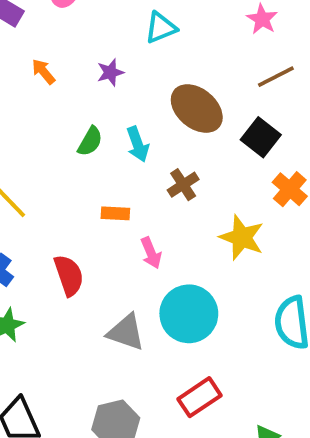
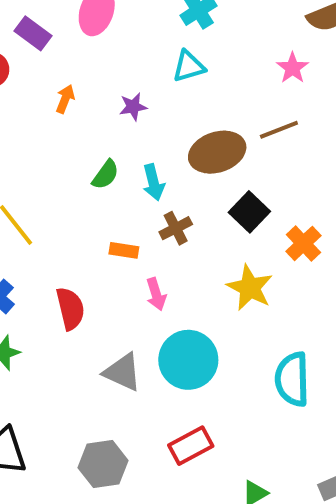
orange arrow: (43, 72) -> (65, 99), turned 56
brown line: (276, 77) -> (279, 130), moved
brown ellipse: (197, 109) -> (217, 152), turned -64
black square: (261, 137) -> (249, 212), moved
brown cross: (183, 185) -> (176, 228), moved

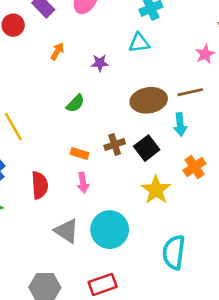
cyan arrow: (153, 182) -> (180, 125), moved
black square: (249, 212) -> (147, 148), moved
pink arrow: (156, 294) -> (83, 183), moved

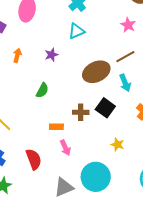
brown cross: (115, 145) -> (81, 112), turned 35
yellow star: (156, 190) -> (117, 145), moved, size x0.6
gray triangle: (67, 231) -> (64, 187), turned -40

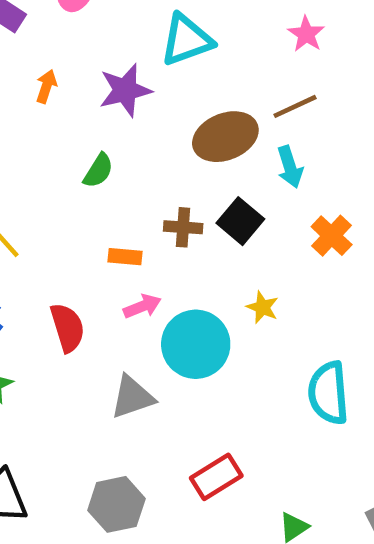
cyan triangle: (76, 31) -> (186, 40), size x1.4
purple star: (51, 55) -> (125, 90), size x1.6
pink arrow: (65, 148) -> (142, 306), turned -91
cyan circle: (96, 177) -> (196, 344), moved

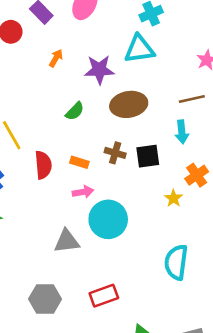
brown ellipse: (225, 137) -> (129, 104), moved
black square: (240, 221) -> (148, 156), turned 30
yellow star: (262, 307) -> (173, 198), moved
red semicircle: (67, 328) -> (43, 165), moved

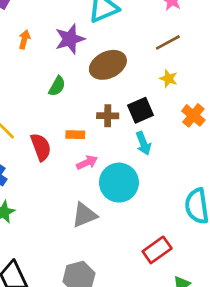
cyan arrow: (182, 132) -> (143, 143), moved
yellow star: (173, 198) -> (169, 79), moved
red rectangle: (104, 296) -> (157, 250), moved

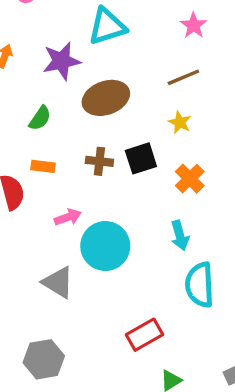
orange cross: (193, 115) -> (190, 179), moved
orange rectangle: (75, 135) -> (43, 166), moved
cyan arrow: (143, 143) -> (180, 235), moved
gray triangle: (84, 215) -> (58, 282), turned 48

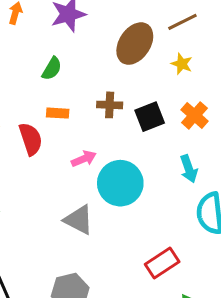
brown ellipse: (106, 98) -> (135, 44), moved, turned -33
black square: (141, 158) -> (150, 117), moved

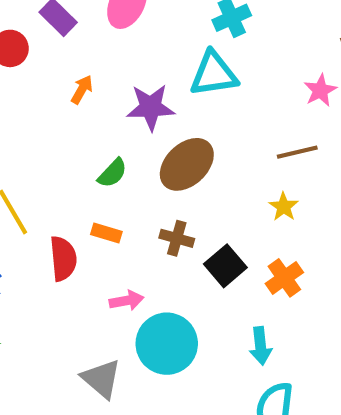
brown ellipse: (135, 44) -> (187, 164), moved
black square: (150, 117) -> (225, 266), turned -32

